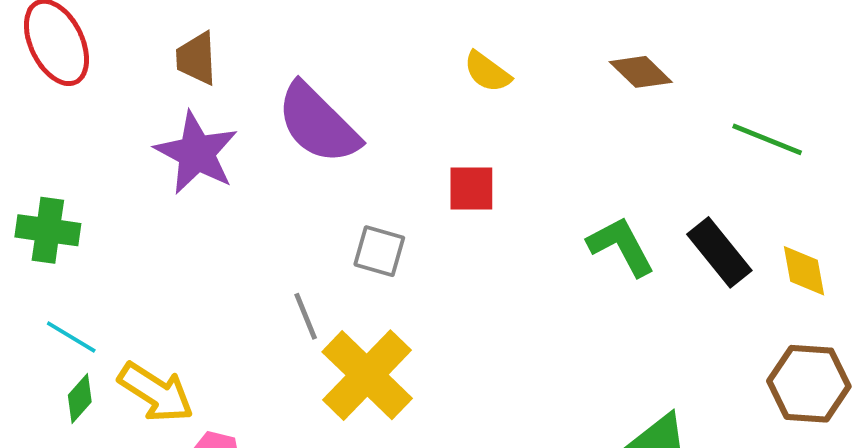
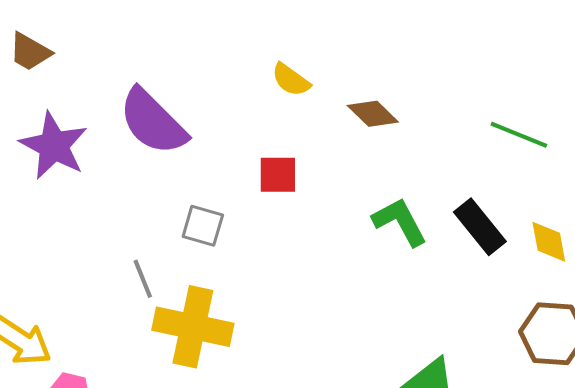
brown trapezoid: (196, 58) -> (30, 52), moved, turned -57
brown diamond: (641, 72) -> (373, 114), moved
yellow cross: (367, 375) -> (193, 327), turned -32

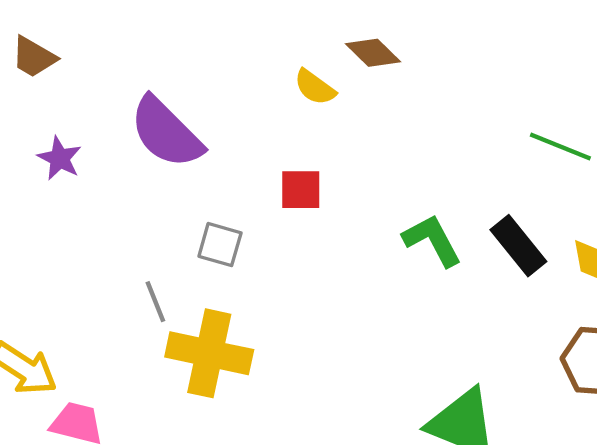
brown diamond: (373, 114) -> (373, 53), moved
purple star: (54, 146) -> (60, 158), size x0.6

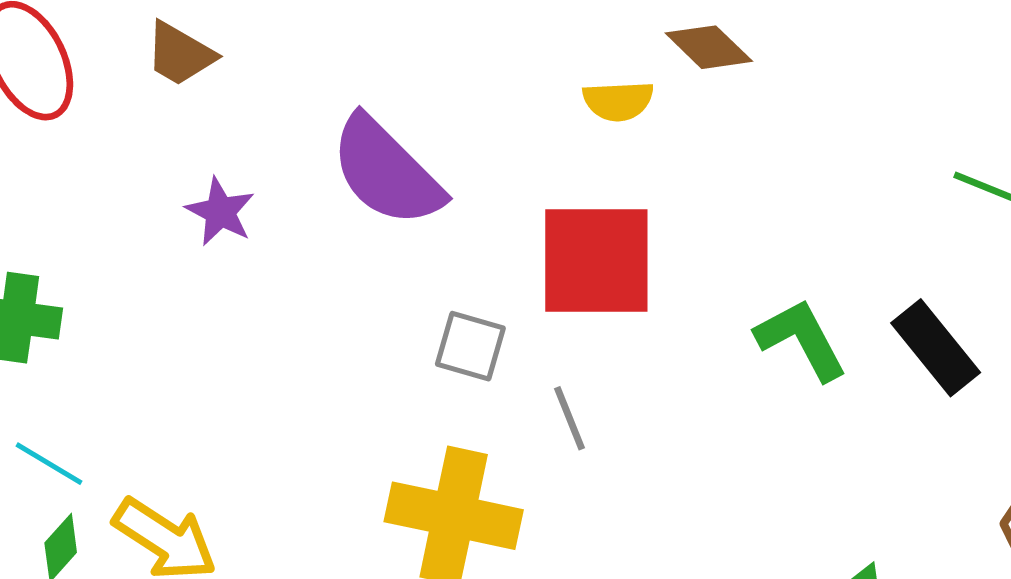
yellow semicircle: (315, 87) -> (618, 101), turned -39
red square: (301, 190) -> (596, 260), size x1.8
gray line: (155, 302) -> (569, 418), moved

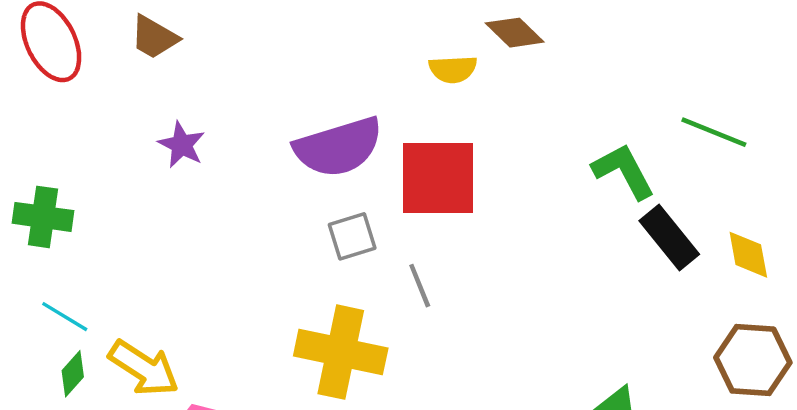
purple semicircle: (386, 171) -> (338, 147), moved, turned -62
green L-shape: (801, 339) -> (623, 171), moved
gray square: (470, 346) -> (352, 236), turned -33

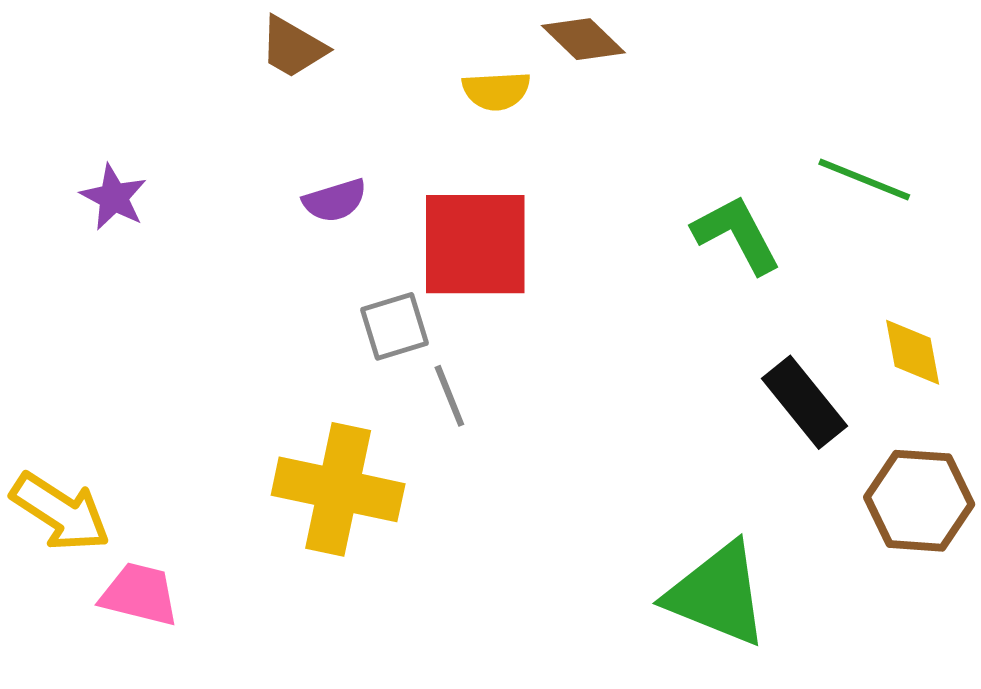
brown trapezoid: (154, 37) -> (293, 47), moved
purple semicircle: (338, 147) -> (335, 200), size x0.5
gray square: (352, 236) -> (395, 326), moved
black rectangle: (669, 238) -> (804, 402), moved

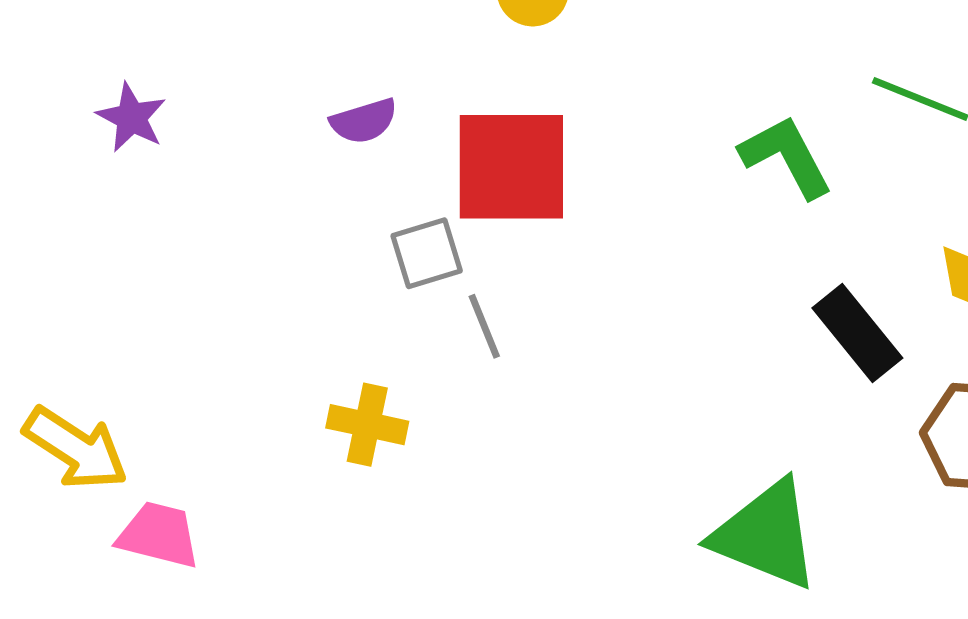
yellow cross: (338, 489) -> (367, 425), size x0.6

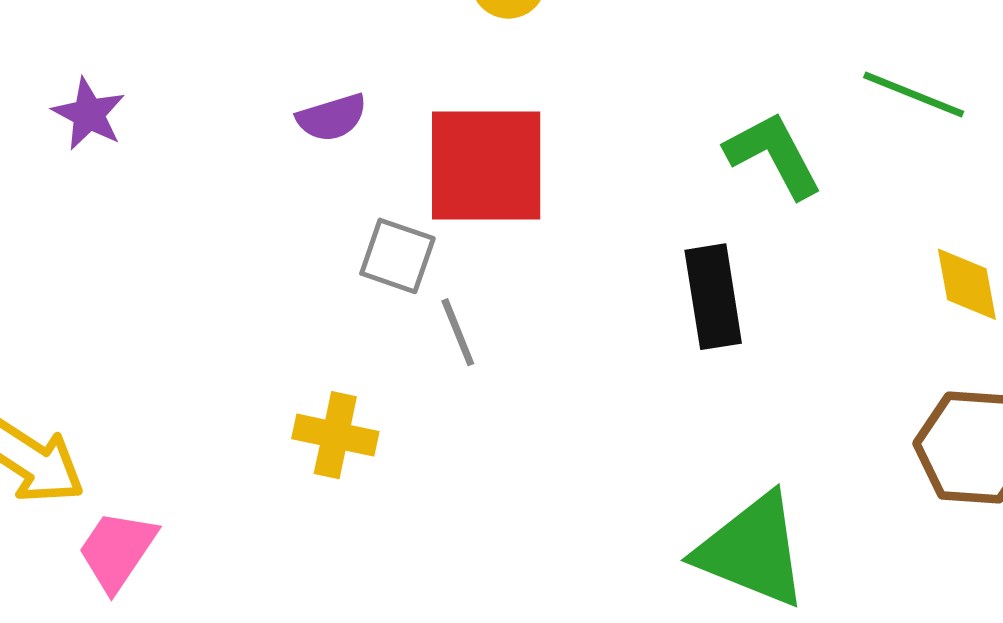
gray square: (427, 253) -> (397, 256), turned 36
black rectangle: (857, 333) -> (713, 297), moved, turned 30
pink trapezoid: (159, 535) -> (117, 550), turned -70

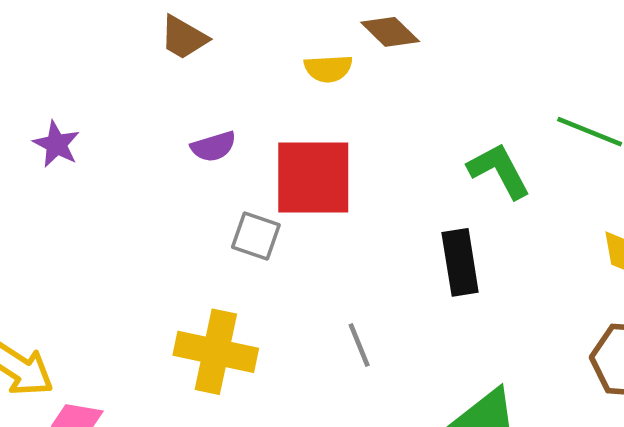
gray line: (458, 332) -> (359, 345), moved
yellow cross: (335, 435) -> (216, 352), size x1.5

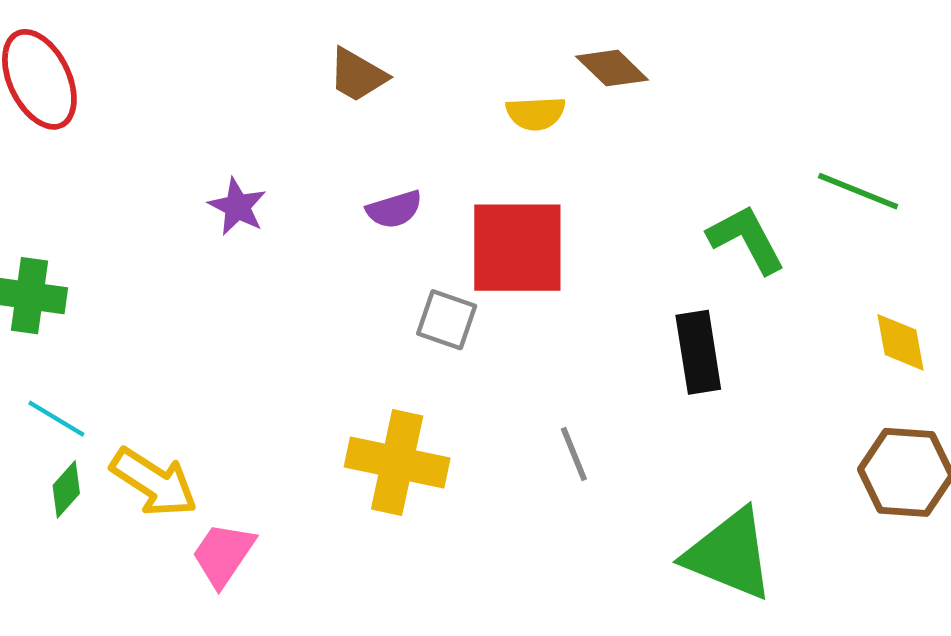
purple star: (56, 144) -> (237, 207), moved

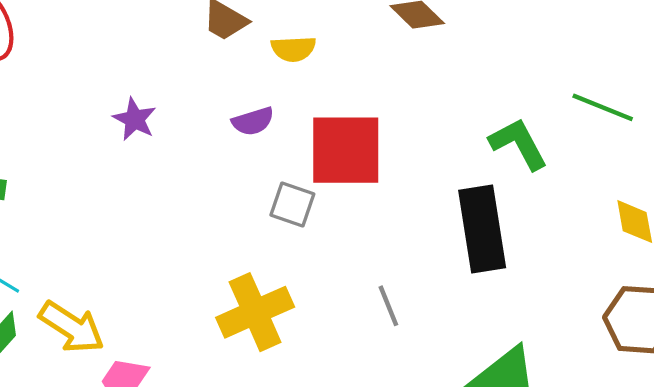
yellow semicircle: (536, 113) -> (293, 49), moved
black rectangle: (698, 352) -> (482, 229), size x1.4
yellow cross: (397, 463) -> (255, 312), turned -36

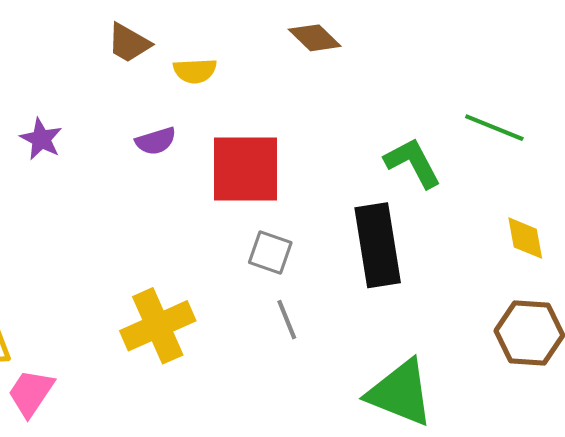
gray square: (292, 204) -> (270, 253), moved

